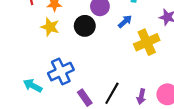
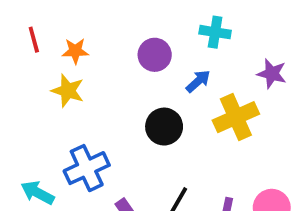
black circle: (85, 26) -> (164, 127), moved

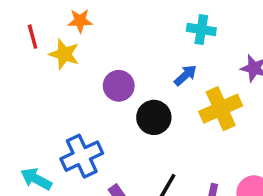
orange star: (75, 51) -> (80, 21), moved
purple circle: (155, 55) -> (119, 86), moved
yellow star: (68, 91) -> (64, 54), moved

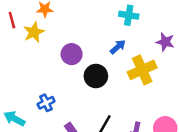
yellow star: (64, 54) -> (34, 32), turned 30
blue cross: (82, 156) -> (46, 103), size x0.6

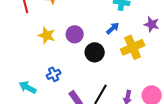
yellow star: (34, 32) -> (47, 35), moved, turned -30

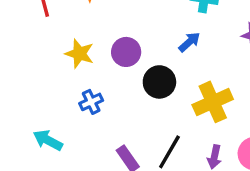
yellow cross: (133, 47) -> (213, 102), moved
blue cross: (54, 74) -> (91, 102), moved

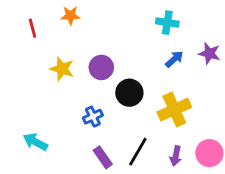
blue arrow: (189, 42) -> (174, 59), moved
blue cross: (91, 102) -> (93, 117), moved

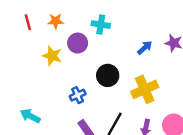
orange star: (70, 16) -> (56, 21), moved
cyan cross: (167, 23) -> (101, 25), moved
purple circle: (101, 67) -> (78, 43), moved

